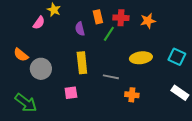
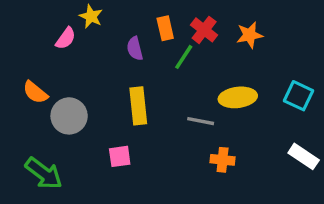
red cross: (121, 18) -> (204, 30), turned 35
gray line: (111, 77) -> (201, 121), moved

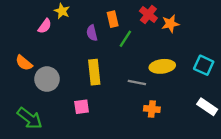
red cross: (204, 30) -> (148, 14), moved

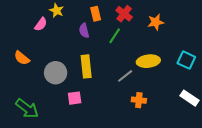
red cross: (148, 14) -> (124, 14), moved
orange rectangle: (113, 19) -> (96, 14), moved
gray circle: (47, 79) -> (56, 73), moved
gray line: (137, 83) -> (125, 76), turned -49

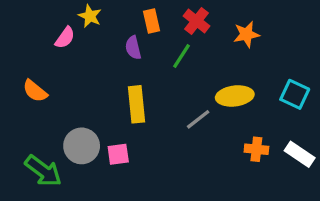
gray circle: (56, 73) -> (82, 146), moved
orange cross: (139, 100) -> (256, 149), moved

